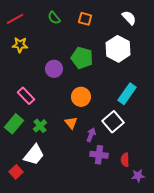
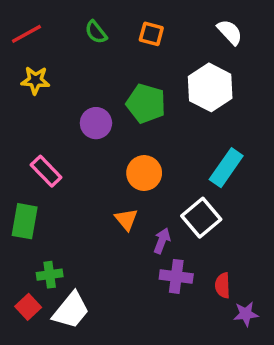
green rectangle: (14, 124) -> (25, 221), turned -30
green cross: (40, 126) -> (50, 275), moved, turned 32
white trapezoid: (34, 155) -> (71, 310), moved

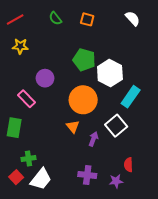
white hexagon: (210, 87) -> (110, 73), moved
purple circle: (96, 123) -> (45, 78), moved
orange circle: (144, 173) -> (83, 100), size x1.4
purple cross: (176, 276) -> (87, 175), moved
purple star: (246, 314) -> (116, 181), moved

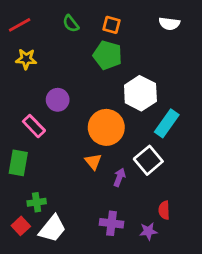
white semicircle: (133, 18) -> (169, 24), turned 140
green pentagon: (84, 60) -> (108, 55), moved

